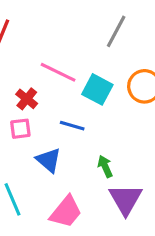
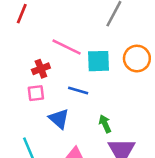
cyan square: (97, 89) -> (99, 61), turned -30
red cross: (27, 99) -> (41, 69), turned 30

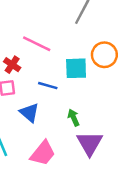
cyan square: (99, 61) -> (76, 68), moved
red cross: (41, 69) -> (12, 65), turned -35

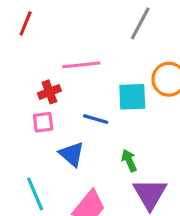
pink line: (37, 44) -> (81, 65), turned -32
red cross: (12, 65) -> (49, 92), turned 35

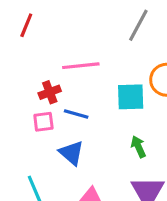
blue line: (96, 119) -> (76, 114), moved
green arrow: (129, 160) -> (138, 147), moved

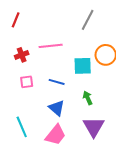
red cross: (50, 92) -> (22, 55), moved
blue line: (76, 114) -> (57, 82), moved
blue triangle: (71, 153) -> (57, 108), moved

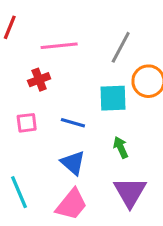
gray line: (88, 20) -> (121, 47), moved
pink line: (51, 46) -> (59, 46), moved
red cross: (22, 55) -> (39, 80), moved

